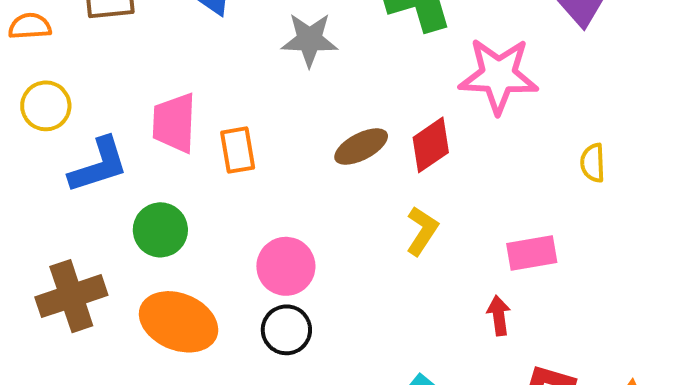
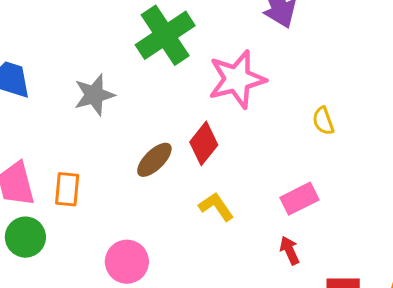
orange rectangle: (238, 150) -> (67, 189), turned 32
green circle: (160, 230) -> (25, 237), moved
yellow L-shape: (422, 231) -> (216, 207), turned -51

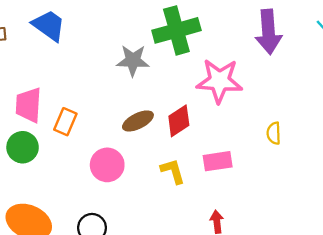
gray star: (94, 95) -> (133, 61), moved
pink rectangle: (299, 199) -> (218, 161), moved
pink circle: (127, 262) -> (107, 165), moved

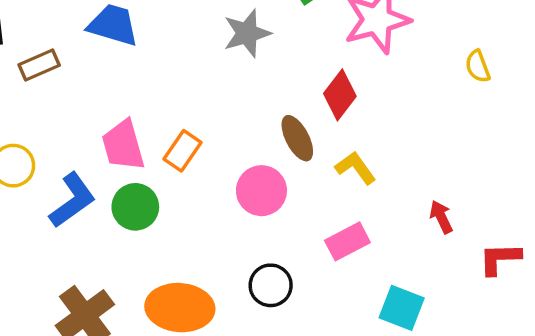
brown ellipse: (138, 121) -> (297, 138), moved, turned -72
orange rectangle: (65, 122) -> (183, 151), turned 30
pink rectangle: (218, 161) -> (347, 241), moved

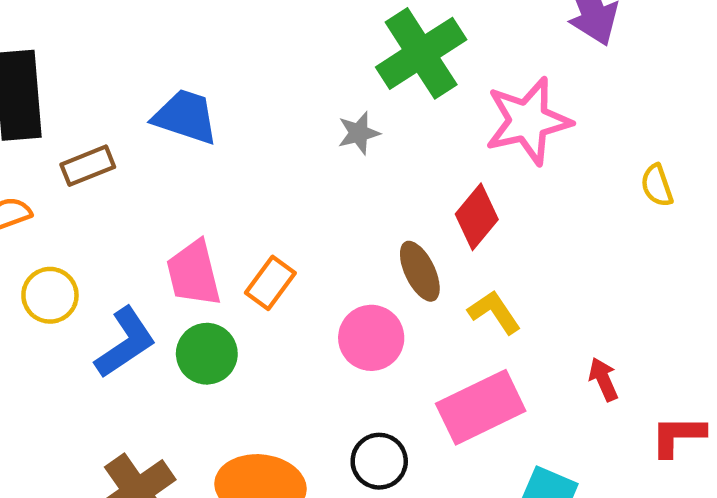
gray star: (247, 33) -> (359, 133), size x0.7
pink rectangle: (347, 241) -> (481, 407), size x1.5

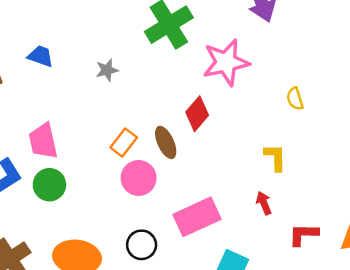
blue trapezoid: (185, 117) -> (41, 56), size x0.7
gray star: (359, 133) -> (107, 70), moved
orange rectangle: (270, 283) -> (124, 143), moved
yellow L-shape: (494, 312) -> (275, 157), moved, turned 32

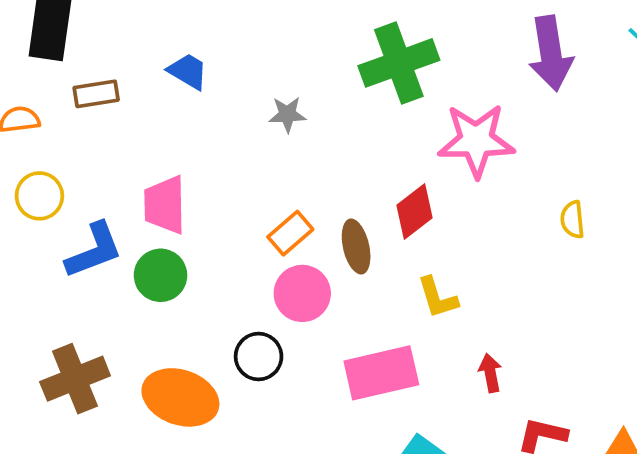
yellow L-shape: (275, 157) -> (438, 298), moved, turned 152
black circle: (142, 245) -> (259, 356), moved

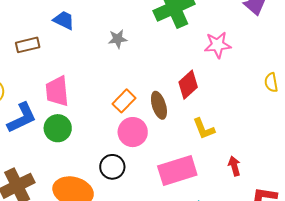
brown rectangle: (96, 94) -> (28, 45), moved
pink star: (476, 140) -> (218, 45), size x0.7

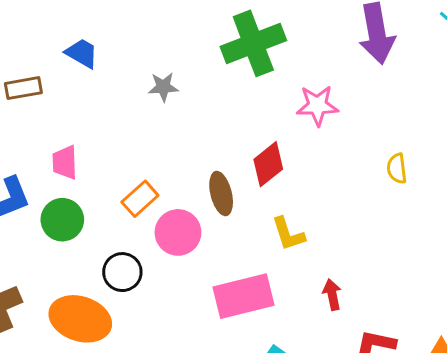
pink trapezoid: (57, 91) -> (65, 162), size x0.7
orange rectangle: (124, 101) -> (140, 199), moved
black circle: (112, 167) -> (122, 272), moved

